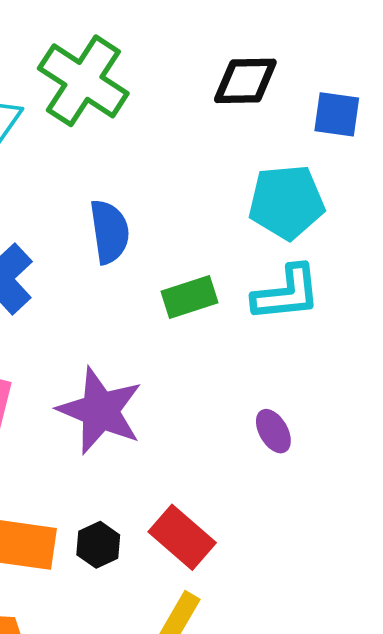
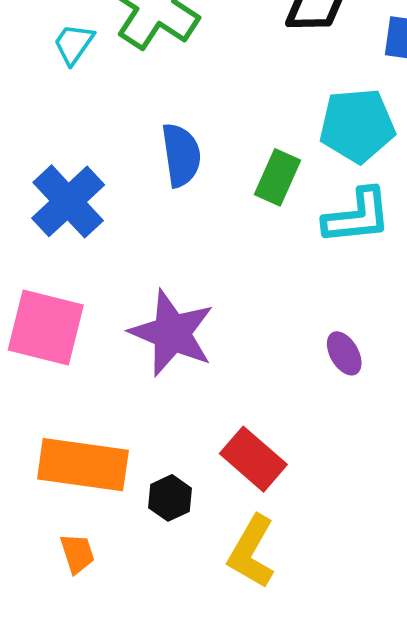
green rectangle: (190, 297) -> (277, 177), moved, turned -48
black hexagon: (98, 545) -> (170, 498), moved

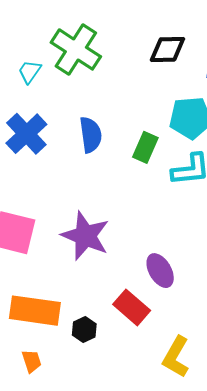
blue cross: (68, 201) -> (26, 134), moved
purple ellipse: (344, 353) -> (160, 271), moved, size x1.4
yellow L-shape: (252, 552) -> (176, 357), moved

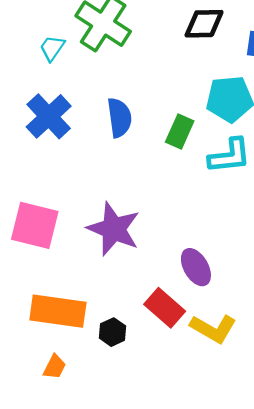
yellow L-shape: (176, 357) -> (213, 329), moved, turned -90
orange trapezoid: (32, 361) -> (54, 367), turned 45

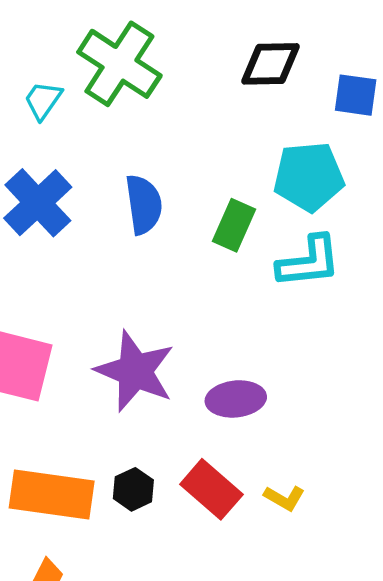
purple ellipse: (196, 267) -> (236, 399), moved, turned -66
yellow L-shape: (213, 329) -> (284, 498), moved, size x0.6
black hexagon: (112, 332) -> (133, 489), moved

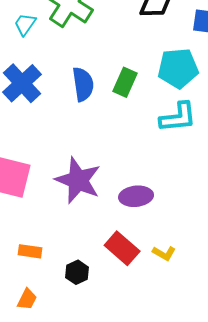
green rectangle: (234, 225) -> (125, 82), moved
black hexagon: (133, 489) -> (77, 272), moved
orange rectangle: (52, 494) -> (30, 251), size x0.5

